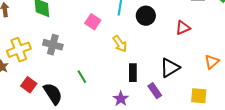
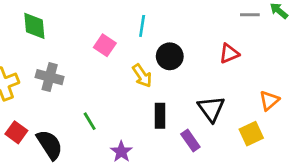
black circle: (146, 16) -> (170, 56), moved
black triangle: (170, 68) -> (211, 109), turned -35
yellow square: (199, 96) -> (251, 134), moved, turned -30
purple star: (121, 99) -> (121, 152), moved

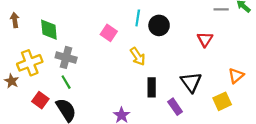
green diamond: (34, 26) -> (49, 30), moved
red triangle: (229, 54) -> (205, 39), turned -35
black circle: (170, 56) -> (159, 25), moved
green line: (90, 121) -> (66, 82), moved

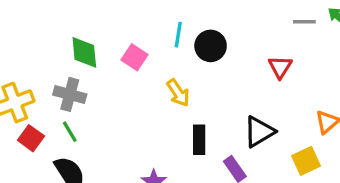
green diamond: (49, 30) -> (84, 52), moved
black triangle: (191, 82) -> (259, 132), turned 35
red square: (40, 100) -> (31, 138), moved

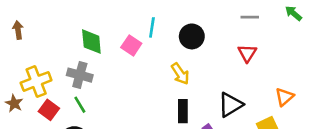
gray line: (304, 22) -> (250, 17), moved
cyan line: (178, 35) -> (152, 27), moved
yellow arrow: (178, 93) -> (180, 74), moved

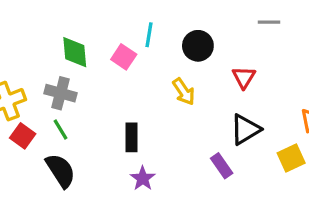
red triangle: (247, 53) -> (244, 77), moved
black rectangle: (183, 111) -> (132, 137), moved

